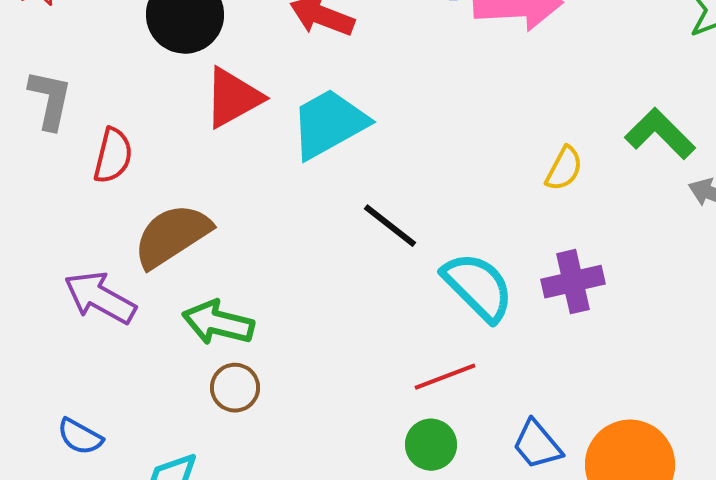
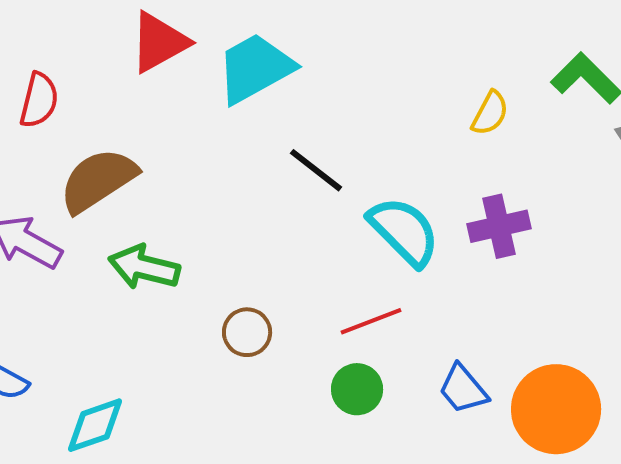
brown circle: (235, 388) -> (247, 332), moved

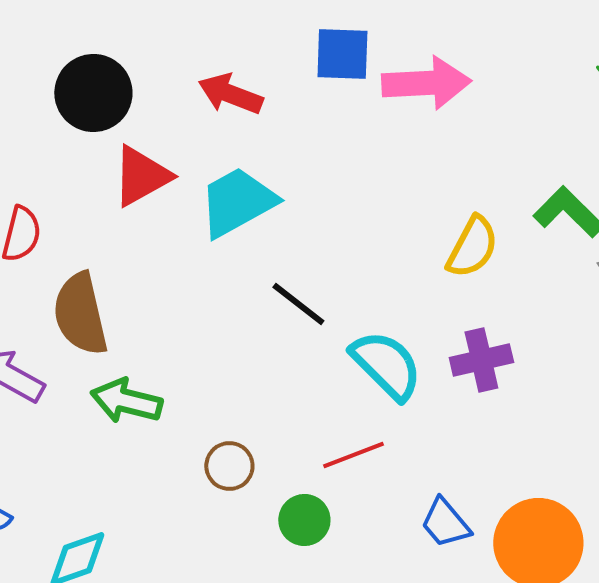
yellow semicircle: (490, 113) -> (472, 247), size x1.4
brown semicircle: (98, 180) -> (80, 314), turned -70
green circle: (357, 389) -> (304, 520), moved

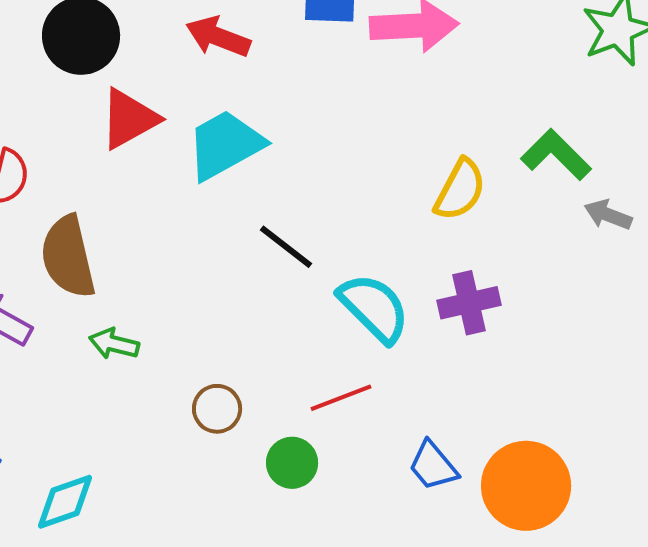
green arrow: (126, 401) -> (114, 344), size x0.7

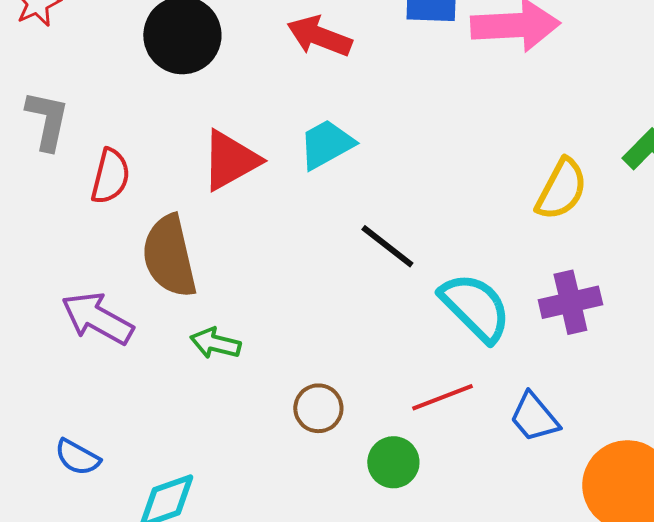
red triangle: (129, 119) -> (230, 160), moved
cyan trapezoid: (225, 145) -> (326, 144), size x0.7
blue trapezoid: (433, 466) -> (534, 417), moved

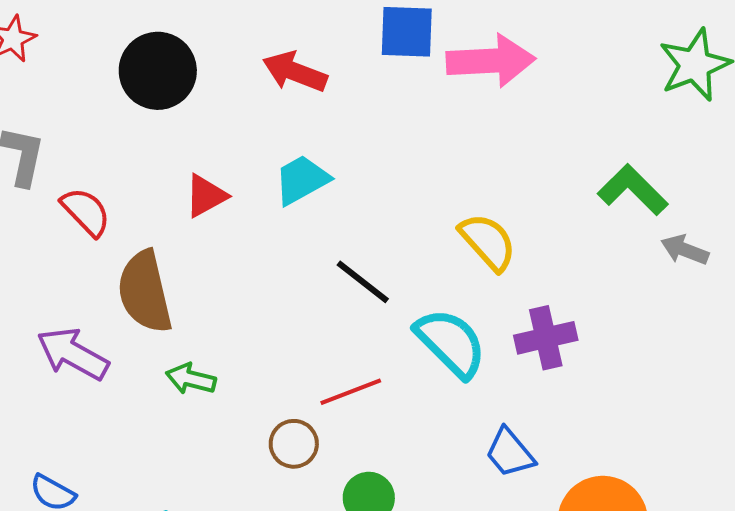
red triangle: (230, 160) -> (206, 196), size x0.7
red semicircle: (110, 176) -> (86, 212), turned -58
yellow semicircle: (561, 189) -> (488, 242), moved, turned -70
red line: (442, 397) -> (351, 392), moved

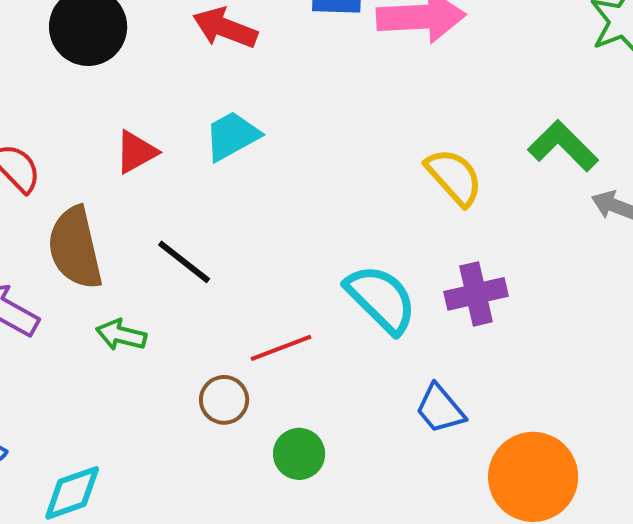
yellow semicircle: (488, 242) -> (454, 177), moved
black line: (363, 282) -> (184, 262), moved

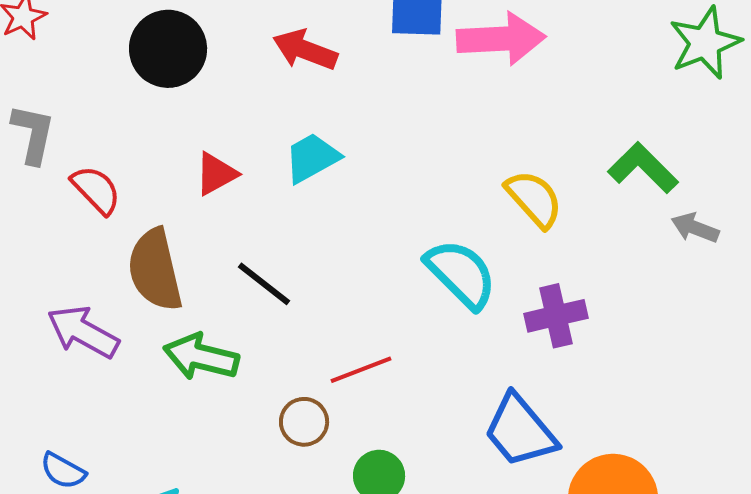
cyan semicircle: (381, 299) -> (461, 274), moved
green arrow: (121, 335) -> (201, 357), size x1.5
blue trapezoid: (440, 409) -> (520, 431), size x1.5

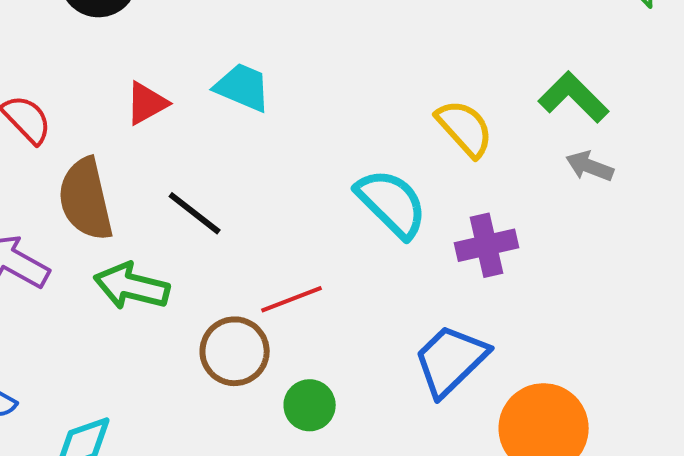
cyan trapezoid: (312, 158) -> (243, 87), turned 52
gray arrow: (695, 228) -> (590, 166), moved
brown circle: (304, 422) -> (235, 351), size x1.4
blue trapezoid: (520, 431) -> (451, 360), turned 86

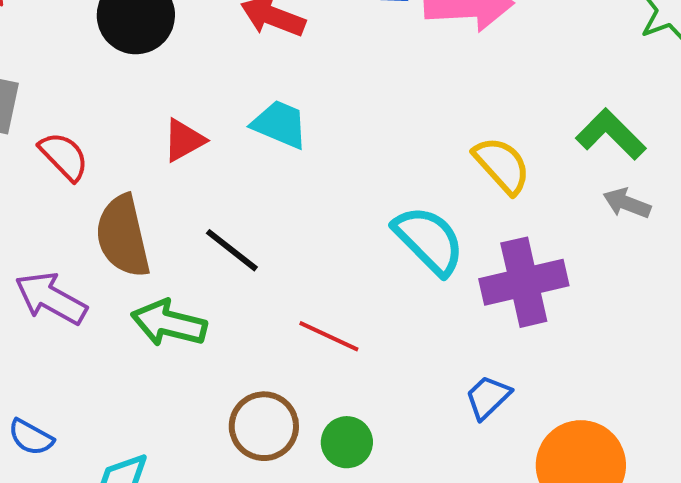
purple cross: (487, 245) -> (524, 282), size x1.4
red line: (292, 299) -> (329, 336), turned 46
brown circle: (235, 351) -> (264, 426), moved
blue trapezoid: (451, 360) -> (488, 397), size x0.6

